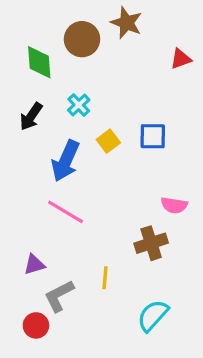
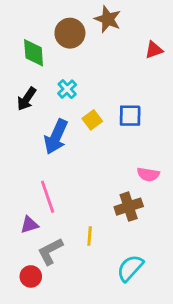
pink line: (66, 212) -> (48, 197), moved, turned 40

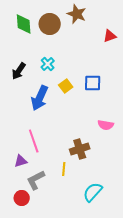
green diamond: (34, 53) -> (24, 24), moved
brown cross: (129, 207) -> (80, 149), moved

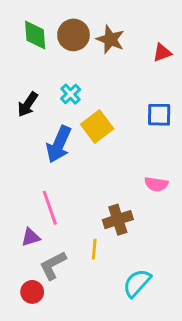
brown star: (77, 14) -> (110, 39), moved
blue square: (93, 83) -> (159, 115), moved
yellow square: (66, 86) -> (97, 127), size x1.5

